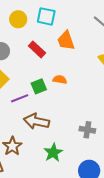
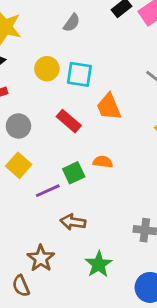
yellow circle: (18, 19) -> (47, 69), moved
brown arrow: (36, 121) -> (73, 222), size x0.7

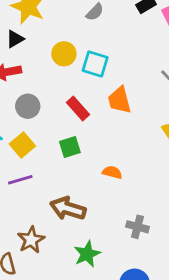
orange semicircle: (103, 162) -> (112, 172), moved
green square: (74, 173) -> (70, 147), moved
purple line: (48, 191) -> (20, 180), moved
brown arrow: (73, 222) -> (68, 208), size x1.4

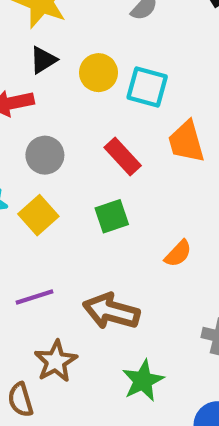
black triangle: (15, 39) -> (43, 60), moved
orange semicircle: (112, 172) -> (178, 254), turned 120
purple line: (20, 180) -> (34, 297), moved

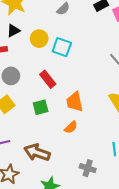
orange trapezoid: (186, 142) -> (75, 102), moved

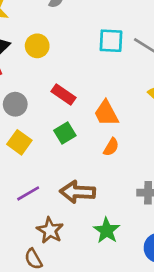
cyan square: (62, 47) -> (111, 41), moved

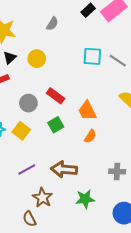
gray circle: (15, 104) -> (28, 103), moved
green star: (107, 230) -> (85, 199), turned 30

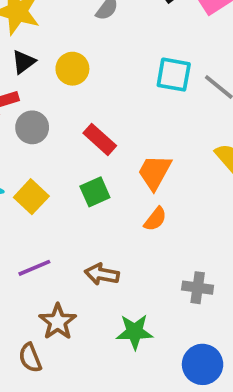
gray circle: (28, 103) -> (32, 127), moved
orange trapezoid: (87, 111) -> (155, 172), turned 50
brown arrow: (64, 169) -> (102, 274), size x0.7

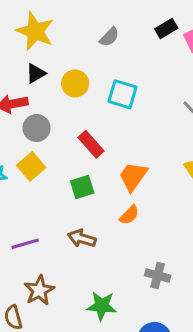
cyan square: (174, 75) -> (122, 94), moved
yellow square: (31, 197) -> (31, 166), moved
brown arrow: (102, 274) -> (82, 238), moved

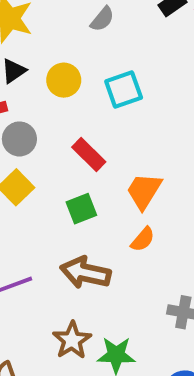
cyan square: (122, 94) -> (124, 90), turned -32
brown arrow: (82, 238) -> (86, 273), size x1.4
brown star: (39, 290) -> (72, 340), moved

